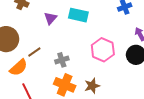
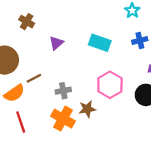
cyan rectangle: (78, 15) -> (100, 43), moved
brown star: (92, 86) -> (87, 109), moved

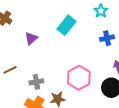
cyan rectangle: (100, 43) -> (67, 25), moved, turned -72

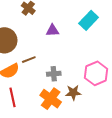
purple triangle: (31, 38) -> (52, 30), turned 32

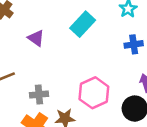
purple triangle: (52, 30) -> (36, 38), turned 40

